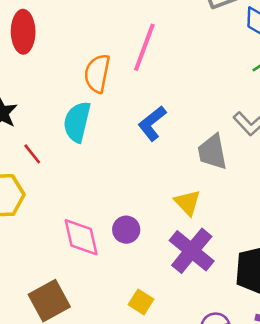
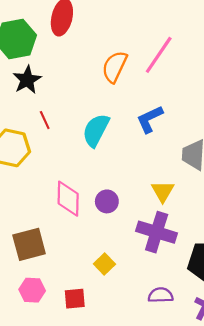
cyan semicircle: (77, 122) -> (96, 130), moved
purple cross: (192, 251) -> (157, 232), turned -36

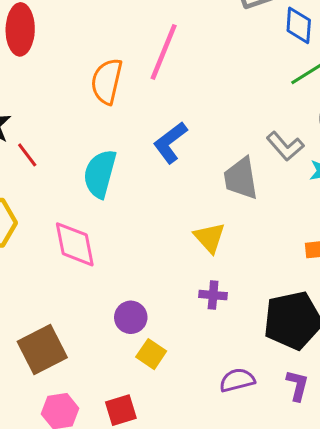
red line: (45, 120) -> (27, 155), moved
pink diamond: (68, 199) -> (75, 244), moved
purple circle: (107, 201) -> (131, 317), moved
purple cross: (157, 232) -> (213, 295), size x0.5

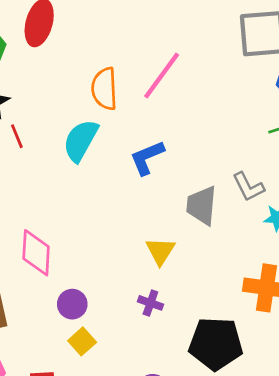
orange semicircle: (107, 81) -> (104, 89), turned -30
cyan semicircle: (100, 174) -> (81, 140), moved
pink diamond: (75, 244) -> (36, 253), moved

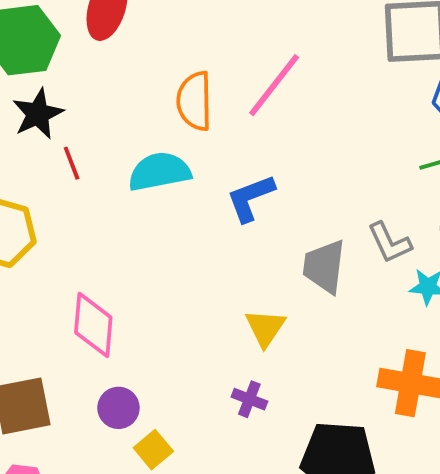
cyan semicircle: (81, 140) -> (159, 172), turned 48
purple circle: (72, 304) -> (118, 408), moved

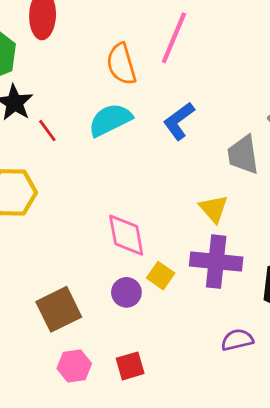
pink diamond: (93, 325) -> (126, 235), moved
purple cross: (249, 399) -> (216, 262), size x2.0
yellow square: (153, 450) -> (161, 276), moved

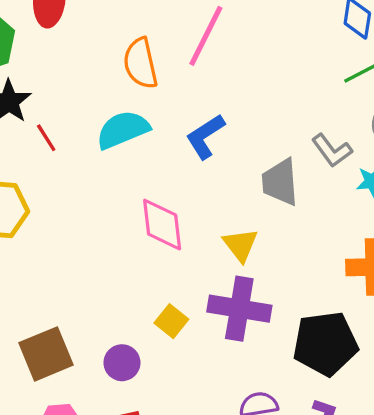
pink diamond: (126, 235) -> (162, 225), moved
purple circle: (126, 292) -> (122, 363), moved

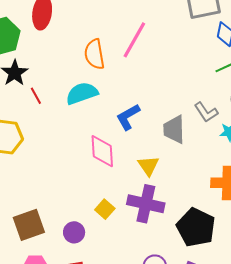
blue L-shape: (205, 136) -> (128, 117), moved
black pentagon: (325, 344) -> (196, 227), turned 30

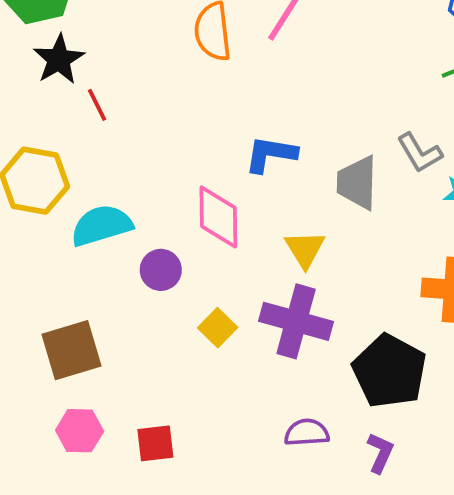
cyan semicircle: (82, 93) -> (102, 225), moved
blue L-shape: (128, 117) -> (271, 154), turned 36
purple circle: (74, 232) -> (161, 270), moved

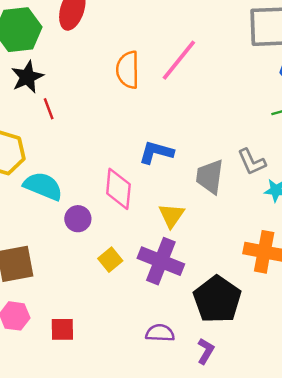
cyan semicircle: (102, 225) -> (43, 186), turned 33

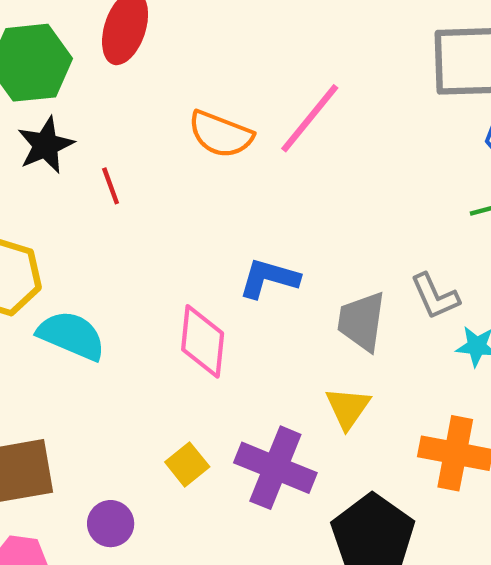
orange semicircle: (128, 70) -> (221, 134), turned -69
red line: (49, 109) -> (111, 186), moved
yellow triangle: (172, 215) -> (348, 408), moved
purple circle: (78, 219) -> (111, 524), moved

